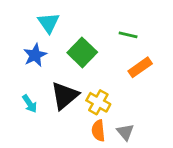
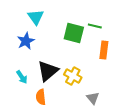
green square: (82, 52) -> (74, 33), moved, turned -30
orange rectangle: (140, 67) -> (104, 50), turned -48
orange semicircle: (98, 131) -> (41, 97), moved

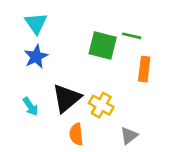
cyan triangle: (36, 17) -> (36, 23), moved
orange semicircle: (41, 97) -> (76, 134), moved
gray triangle: (93, 98) -> (129, 136), turned 32

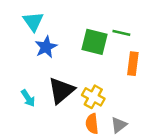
blue star: (36, 57) -> (46, 47), moved
orange semicircle: (76, 134) -> (92, 124), moved

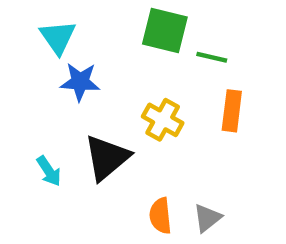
green square: (95, 42) -> (165, 30), moved
blue star: (46, 47) -> (80, 82), turned 30
yellow cross: (93, 97) -> (163, 120), moved

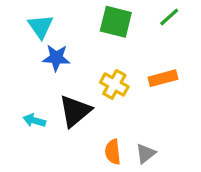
green line: (212, 57) -> (169, 17), moved, turned -55
orange rectangle: (232, 111) -> (163, 78), turned 68
cyan arrow: (49, 171) -> (34, 120), turned 140

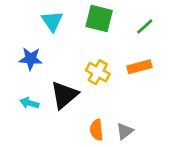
green line: (169, 17) -> (145, 27), moved
cyan triangle: (41, 26) -> (52, 21), moved
blue star: (56, 58) -> (31, 59), moved

